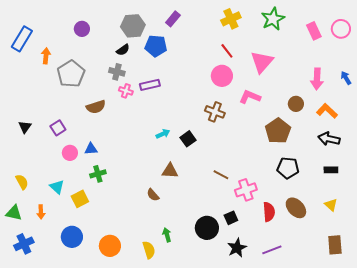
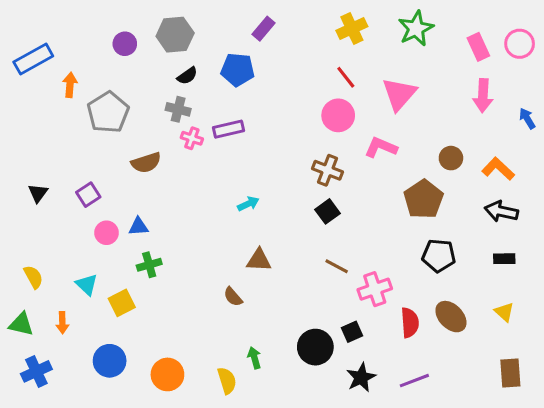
gray hexagon: (133, 26) -> (175, 35), moved
blue rectangle: (22, 39) -> (33, 59), turned 30
pink arrow: (317, 79) -> (483, 96), moved
black square: (188, 139) -> (328, 211), moved

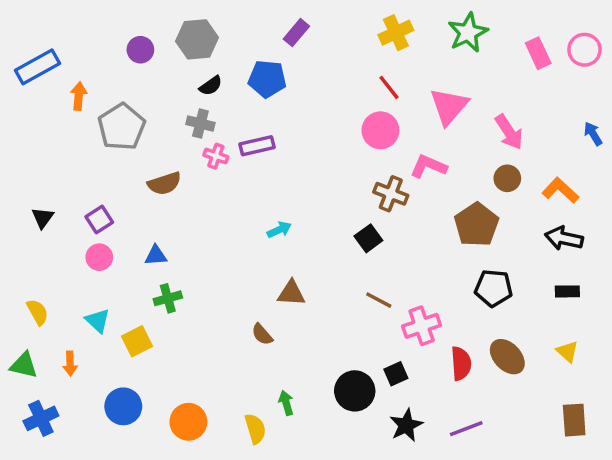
pink arrow: (483, 96) -> (509, 132), moved, turned -36
brown cross: (328, 170) -> (391, 194), moved
pink circle: (107, 233) -> (99, 257), moved

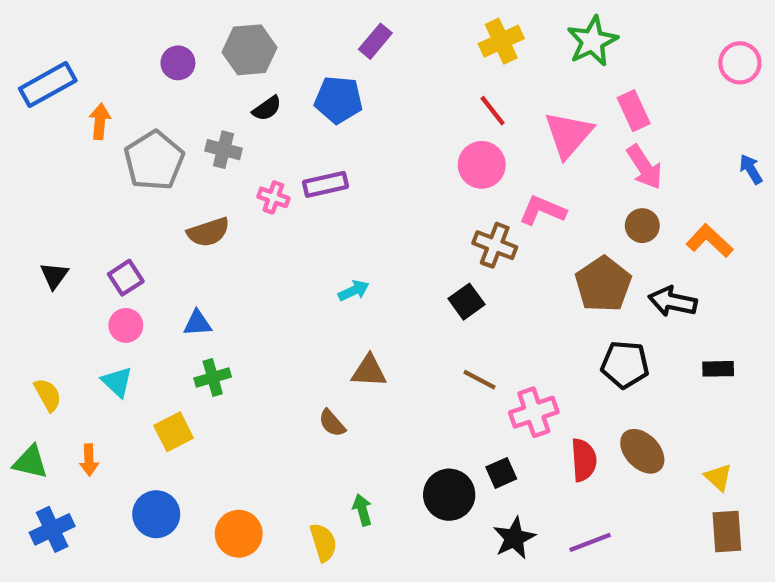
pink rectangle: (538, 53) -> (634, 111), moved
gray cross: (200, 123) -> (223, 150), moved
black arrow: (564, 238) -> (673, 302), moved
cyan triangle: (98, 321) -> (117, 382), moved
yellow triangle: (567, 351) -> (718, 477), moved

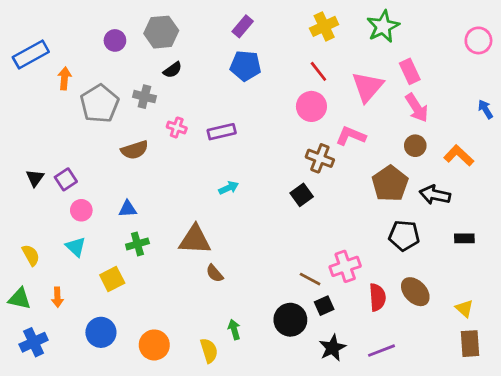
blue pentagon: (339, 100) -> (245, 66), moved
purple rectangle: (325, 184) -> (222, 132), moved
purple square: (126, 278) -> (66, 179), moved
brown triangle: (369, 371) -> (195, 240), moved, size x1.4
brown line: (480, 380) -> (310, 279), moved

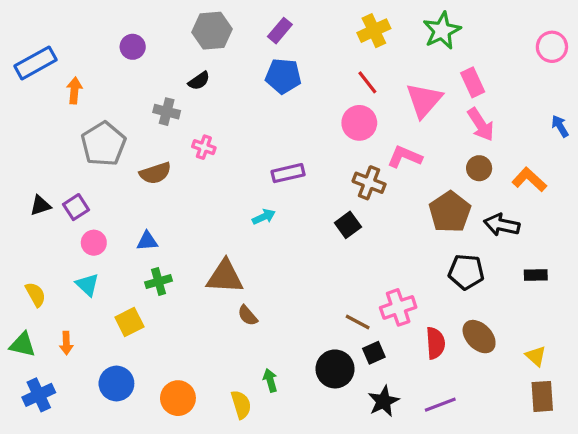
gray hexagon: (161, 32) -> (212, 31), moved
gray pentagon: (100, 104) -> (104, 144), moved
purple rectangle: (222, 132) -> (288, 173), moved
black triangle: (35, 178) -> (40, 205), turned 36

